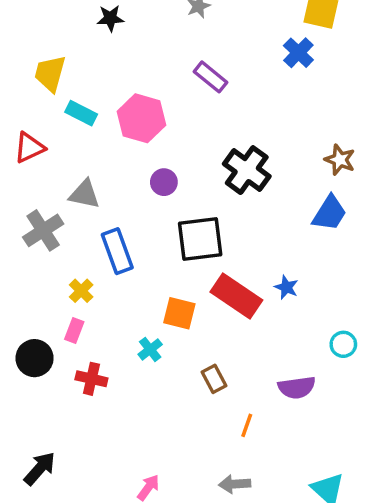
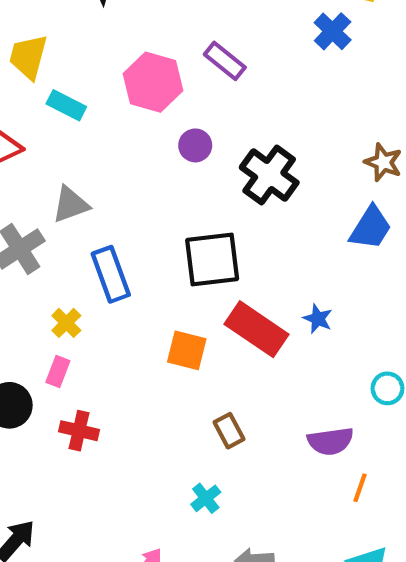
pink hexagon: (141, 118) -> (153, 82), moved
purple circle: (164, 182) -> (195, 145), moved
gray triangle: (85, 194) -> (71, 205), turned -32
cyan cross: (150, 349) -> (206, 498), moved
orange line: (247, 425) -> (360, 488), moved

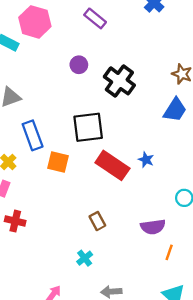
pink hexagon: (153, 82) -> (35, 22), moved
orange square: (187, 350) -> (58, 162), moved

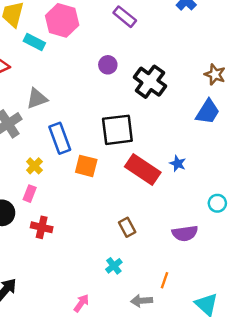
orange line: (169, 252) -> (164, 280), moved

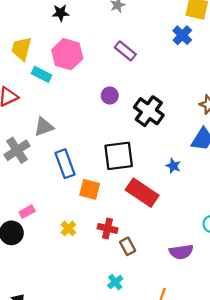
blue star: (178, 164) -> (173, 166), moved
yellow cross: (34, 166) -> (68, 228), moved
pink rectangle: (30, 194) -> (27, 212), moved, turned 40
red cross: (42, 227) -> (107, 228), moved

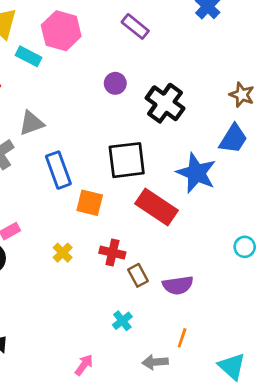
blue star: (173, 166) -> (196, 173), size x2.0
purple semicircle: (181, 252) -> (178, 285), moved

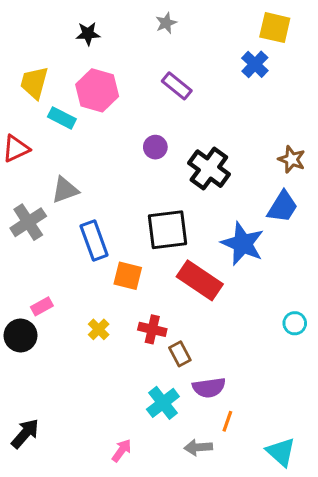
purple semicircle: (178, 285) -> (209, 388), moved
cyan cross: (122, 321) -> (163, 403), size x1.5

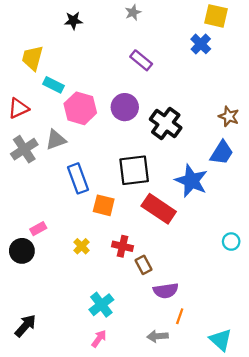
pink hexagon: (97, 90) -> (80, 108), moved
purple circle: (155, 147) -> (125, 107), size x1.5
gray cross: (28, 222) -> (24, 149), moved
cyan cross: (163, 403) -> (101, 305), moved

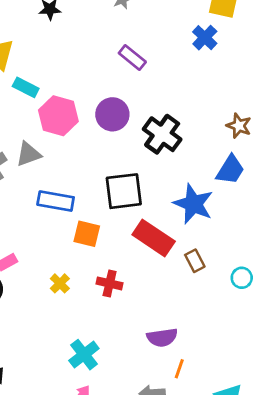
blue rectangle: (78, 178) -> (56, 201), turned -60
brown rectangle: (143, 265) -> (195, 261), moved

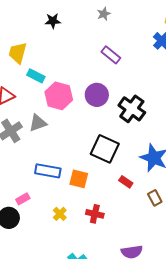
black square: (124, 191) -> (105, 149), turned 32
blue rectangle: (56, 201) -> (48, 171), moved
red rectangle: (154, 238) -> (126, 182), size x0.5

